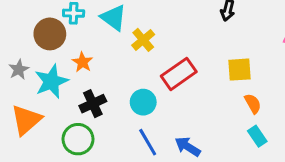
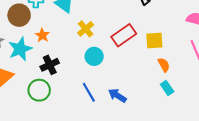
yellow cross: (143, 40) -> (86, 29), moved
red rectangle: (179, 74) -> (124, 35), moved
cyan circle: (143, 102) -> (94, 56), moved

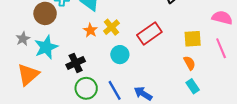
orange star: (42, 35) -> (90, 30), moved
yellow square: (154, 41) -> (193, 39), moved
green circle: (39, 90) -> (86, 88), moved

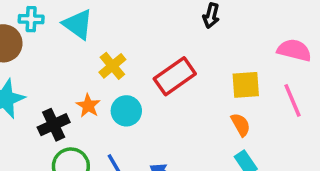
orange star: (90, 30) -> (88, 106), moved

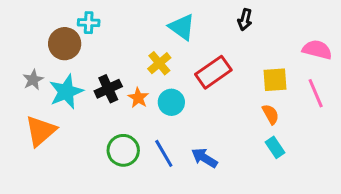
cyan triangle: (78, 24) -> (182, 27), moved
black cross: (54, 125) -> (108, 89), moved

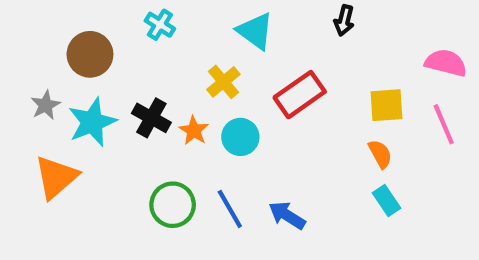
cyan cross: (89, 23) -> (160, 25), moved, turned 30
black cross: (108, 89) -> (151, 118), turned -36

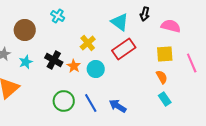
cyan triangle: (255, 31) -> (120, 22), moved
pink semicircle: (446, 63) -> (171, 26), moved
cyan star: (92, 122) -> (26, 62), size x0.6

